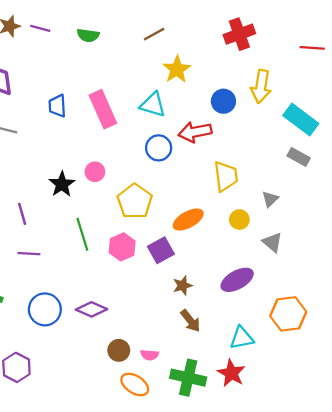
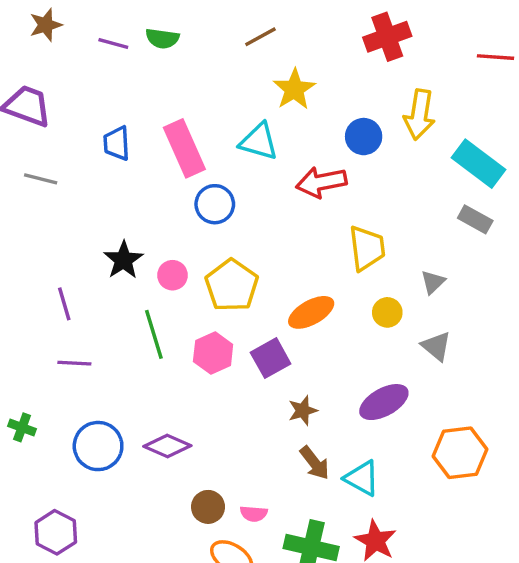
purple line: (40, 28) -> (113, 44), moved
blue circle: (159, 148) -> (215, 204), moved
pink circle: (95, 172) -> (172, 275), moved
cyan triangle: (242, 338) -> (362, 478), moved, turned 40

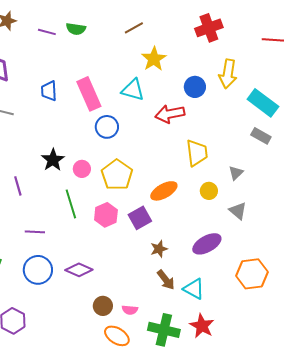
purple line: (74, 363) -> (35, 232), moved

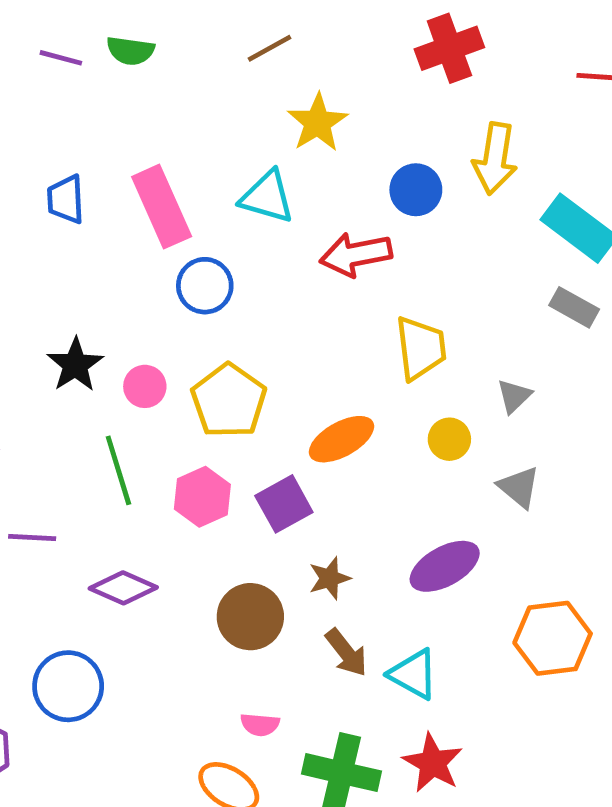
blue circle: (38, 270) -> (68, 686), moved
purple diamond: (79, 270) -> (123, 588), moved
brown circle: (103, 306) -> (250, 617), moved, size x1.4

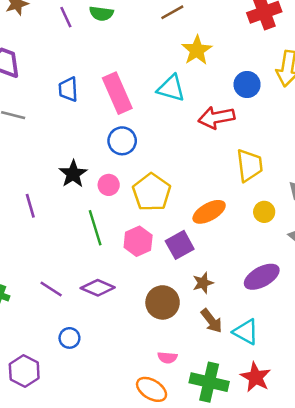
purple line: (61, 58) -> (66, 17), turned 50
blue circle: (205, 286) -> (122, 141), moved
purple line: (32, 538) -> (51, 289), moved, turned 30
blue circle: (68, 686) -> (69, 338), size x0.6

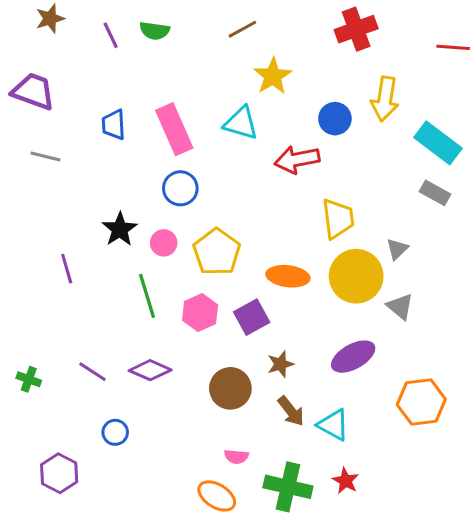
orange ellipse: (209, 212) -> (288, 276), turned 36
yellow circle: (264, 212) -> (356, 276), size x2.0
red star: (256, 377) -> (346, 481), size x0.7

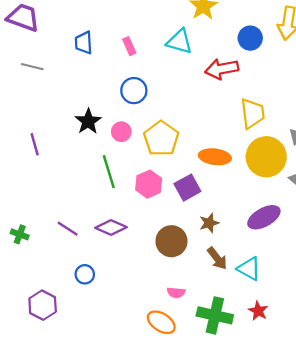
pink rectangle: (174, 129) -> (129, 46), size x0.5
purple line: (67, 269) -> (35, 144), moved

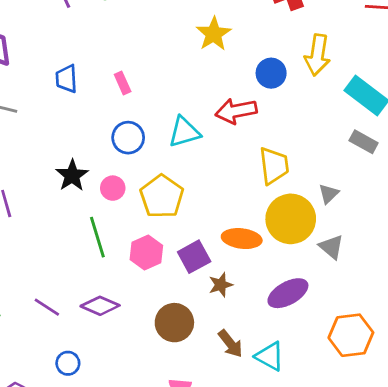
cyan triangle: (179, 42) -> (184, 132), moved, turned -32
orange ellipse: (215, 157) -> (242, 239), moved
brown star: (209, 223) -> (221, 285), moved

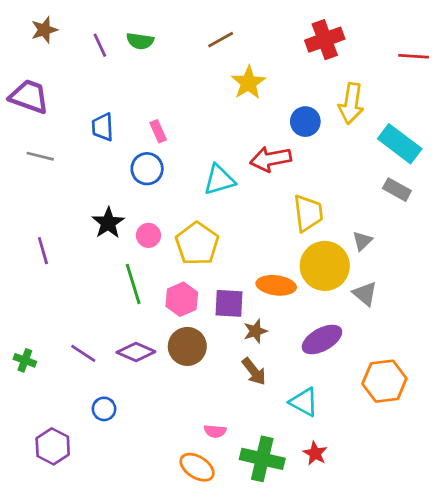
blue circle: (128, 138) -> (147, 169), moved
purple square: (194, 257) -> (229, 303), turned 32
brown circle: (174, 323) -> (187, 346), moved
brown arrow: (230, 344) -> (254, 371), moved

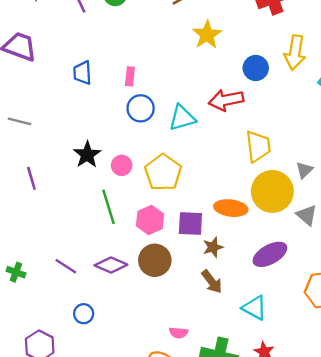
pink rectangle: (158, 131) -> (130, 76), turned 30
gray line: (40, 156) -> (20, 121), moved
blue circle: (147, 169) -> (141, 108), moved

